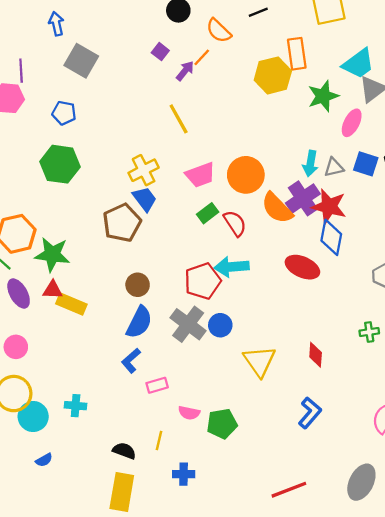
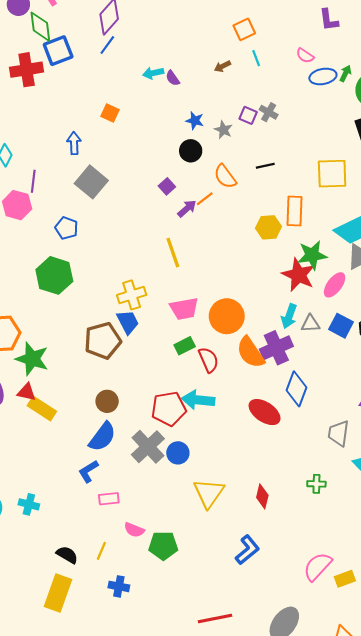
yellow hexagon: (273, 75) -> (268, 227), size x0.7
red star: (329, 206) -> (299, 275), moved

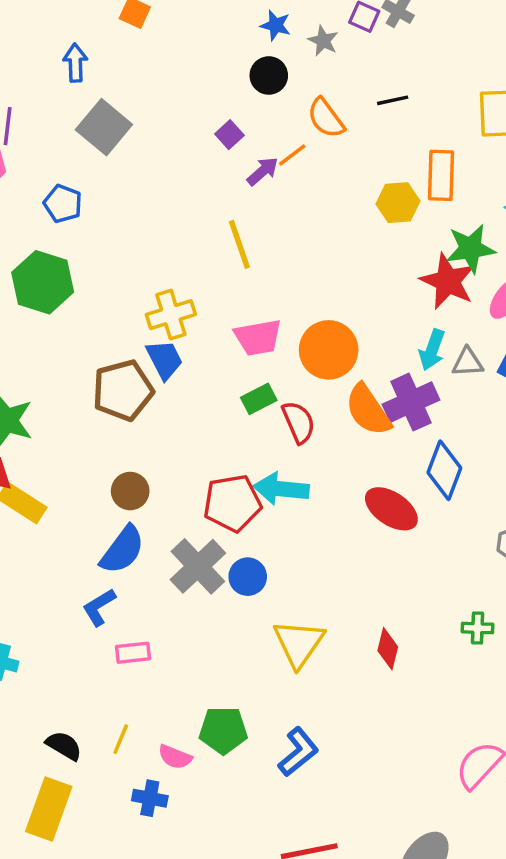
pink semicircle: (134, 530) -> (175, 757), moved
blue L-shape: (247, 550) -> (298, 752), moved

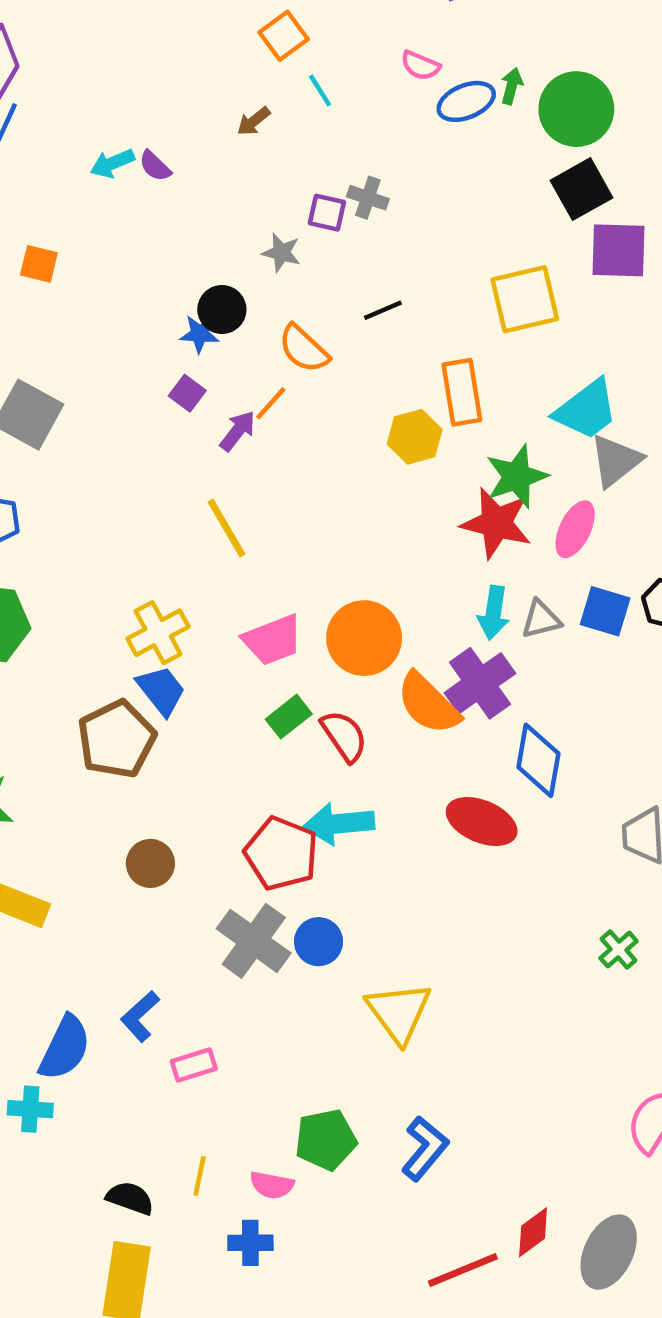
blue star: (276, 25) -> (200, 334), moved
red pentagon: (232, 503) -> (281, 854), turned -30
blue semicircle: (122, 550) -> (65, 1048), moved
green cross: (477, 628) -> (619, 950), turned -32
red diamond: (388, 649) -> (533, 1232), moved, turned 51

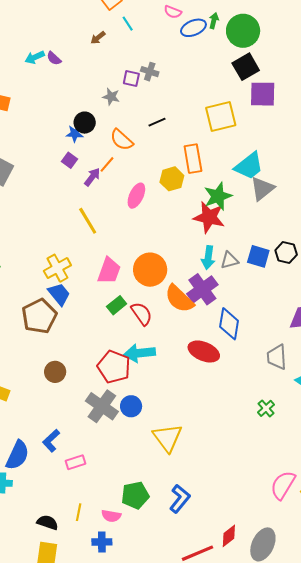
pink ellipse: (575, 529) -> (136, 196), moved
pink trapezoid: (273, 640) -> (109, 271), turned -48

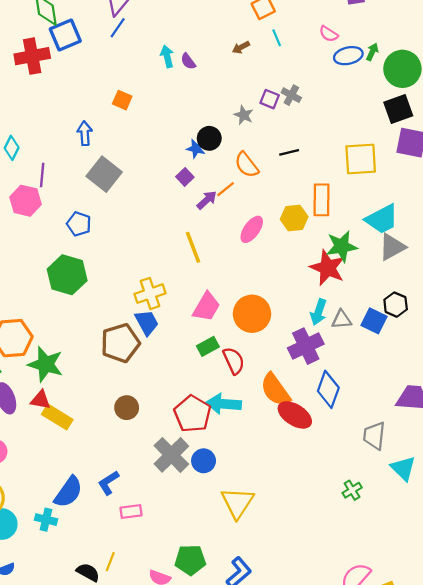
cyan arrow: (35, 57) -> (167, 56), turned 90
black hexagon: (286, 253) -> (396, 305), moved
orange semicircle: (179, 299) -> (275, 390), moved
yellow line: (79, 512) -> (110, 562), moved

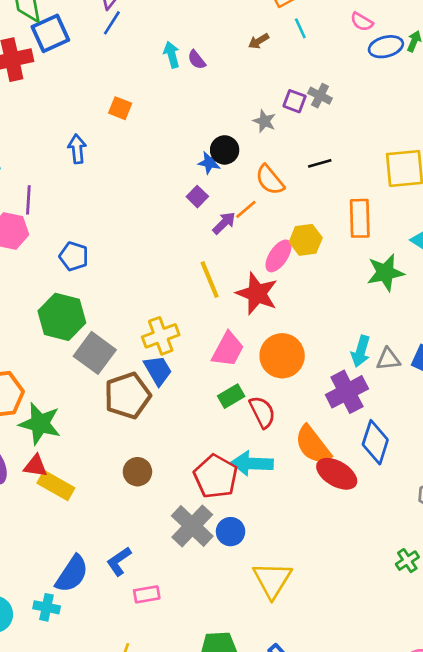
gray square: (104, 174) -> (95, 353), moved
yellow hexagon: (294, 218) -> (306, 240), moved
red star: (328, 268) -> (257, 294), moved

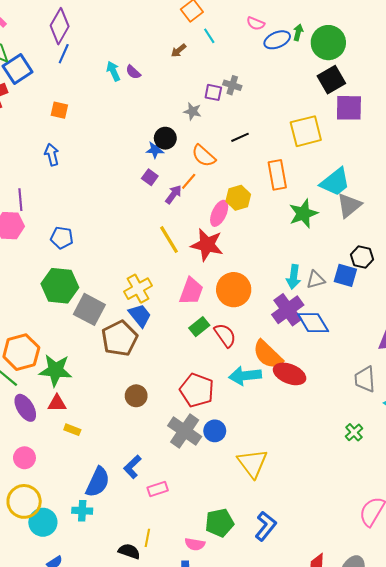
orange square: (120, 108) -> (59, 110), moved
blue diamond: (375, 442) -> (313, 323), moved, turned -40
cyan arrow: (252, 463) -> (245, 376), moved
yellow rectangle: (56, 485) -> (72, 430), moved, size x0.6

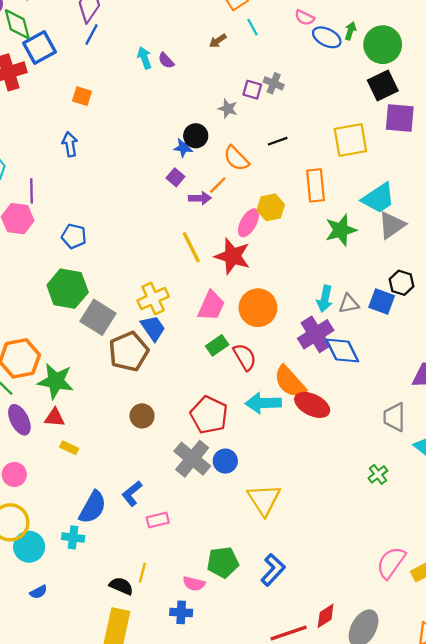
blue ellipse: (277, 40) -> (327, 37), turned 45
purple arrow: (173, 194) -> (200, 198), turned 48

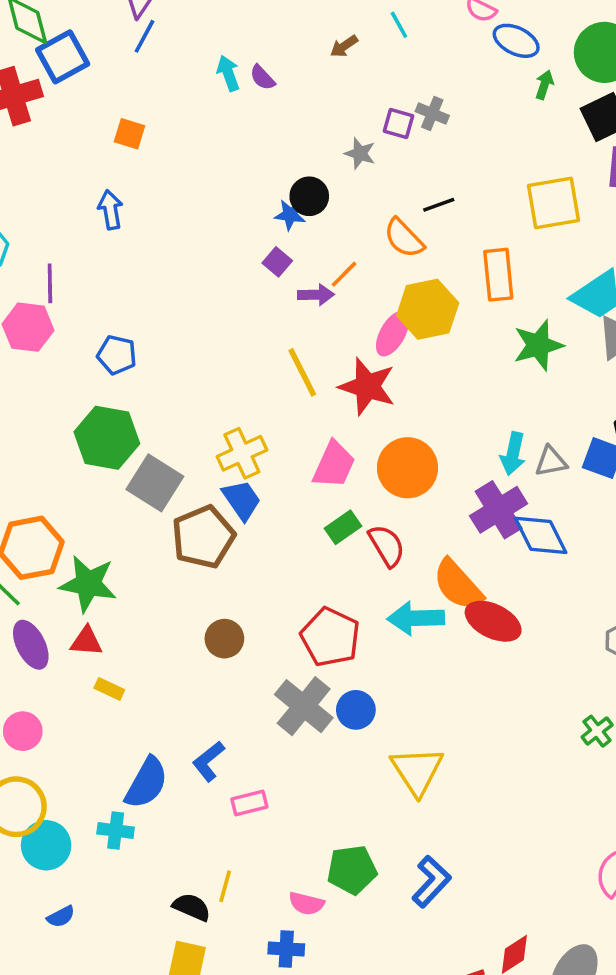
green arrow: (350, 31) -> (544, 85), moved
orange semicircle: (236, 158) -> (404, 238), moved
yellow hexagon: (271, 207) -> (428, 309), size x1.4

